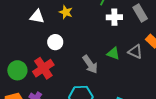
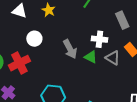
white cross: (114, 17) -> (99, 39), moved
gray arrow: (90, 64) -> (70, 49), moved

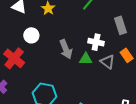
green triangle: (91, 57) -> (86, 59), turned -32
red cross: (19, 63) -> (14, 58), turned -30

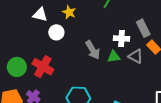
gray rectangle: (121, 25) -> (143, 28), moved
white circle: (31, 35) -> (56, 32), moved

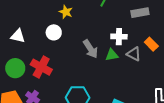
white triangle: (40, 15) -> (18, 36), moved
gray rectangle: (143, 28) -> (140, 13), moved, turned -72

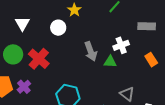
white triangle: (18, 36) -> (22, 24), turned 35
white cross: (119, 37) -> (121, 45), turned -35
gray triangle: (134, 54) -> (127, 94), moved

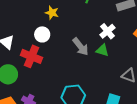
red cross: (39, 59) -> (31, 56), moved
green triangle: (110, 62) -> (102, 50), turned 32

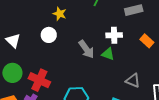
white cross: (107, 31) -> (114, 35), turned 35
red cross: (31, 56) -> (39, 80), moved

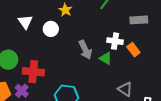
white triangle: (13, 41) -> (25, 22), moved
orange rectangle: (147, 41) -> (133, 50), moved
red cross: (39, 80) -> (33, 72), turned -30

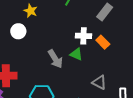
gray rectangle: (139, 20) -> (105, 12), turned -42
gray arrow: (85, 50) -> (55, 59), moved

